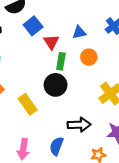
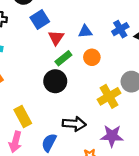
green rectangle: (61, 61) -> (63, 58), turned 35
yellow rectangle: (28, 104) -> (23, 117), moved

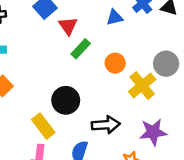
blue triangle: (85, 31) -> (115, 17), moved
orange circle: (92, 57) -> (115, 63), moved
black circle: (55, 81) -> (66, 100), moved

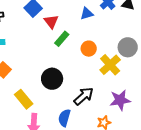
black arrow: (106, 125) -> (84, 96), turned -35
yellow rectangle: (43, 126) -> (24, 99), moved

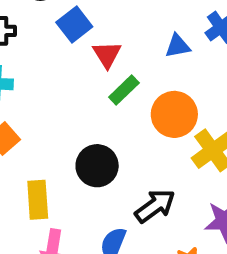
orange circle: (89, 49) -> (174, 114), size x1.5
yellow rectangle: (24, 99) -> (38, 200), turned 30

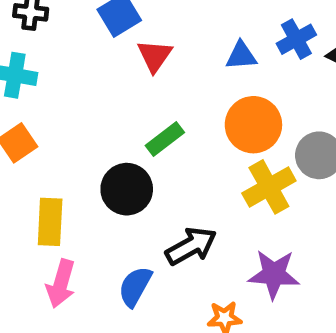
green rectangle: (124, 90) -> (165, 139), moved
orange circle: (174, 114) -> (253, 125), moved

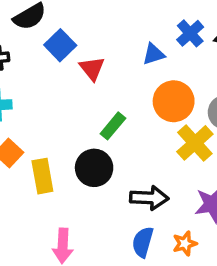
yellow rectangle: (50, 222) -> (42, 176), moved
black arrow: (191, 246) -> (149, 198), turned 45
blue semicircle: (135, 287) -> (143, 242), moved

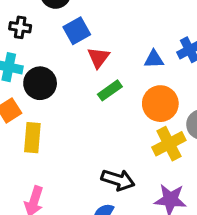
green rectangle: (113, 126) -> (110, 90), moved
black circle: (94, 168) -> (40, 83), moved

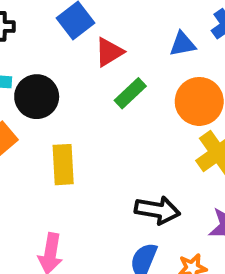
red triangle: (99, 58) -> (109, 52), turned 30
yellow rectangle: (32, 138) -> (63, 165), moved

